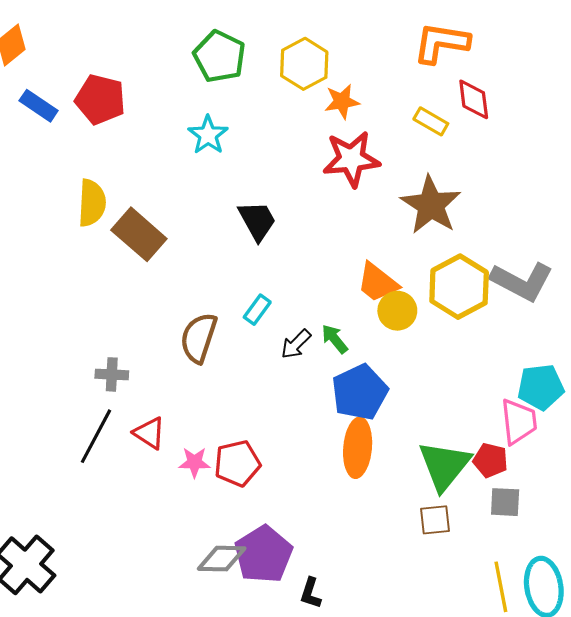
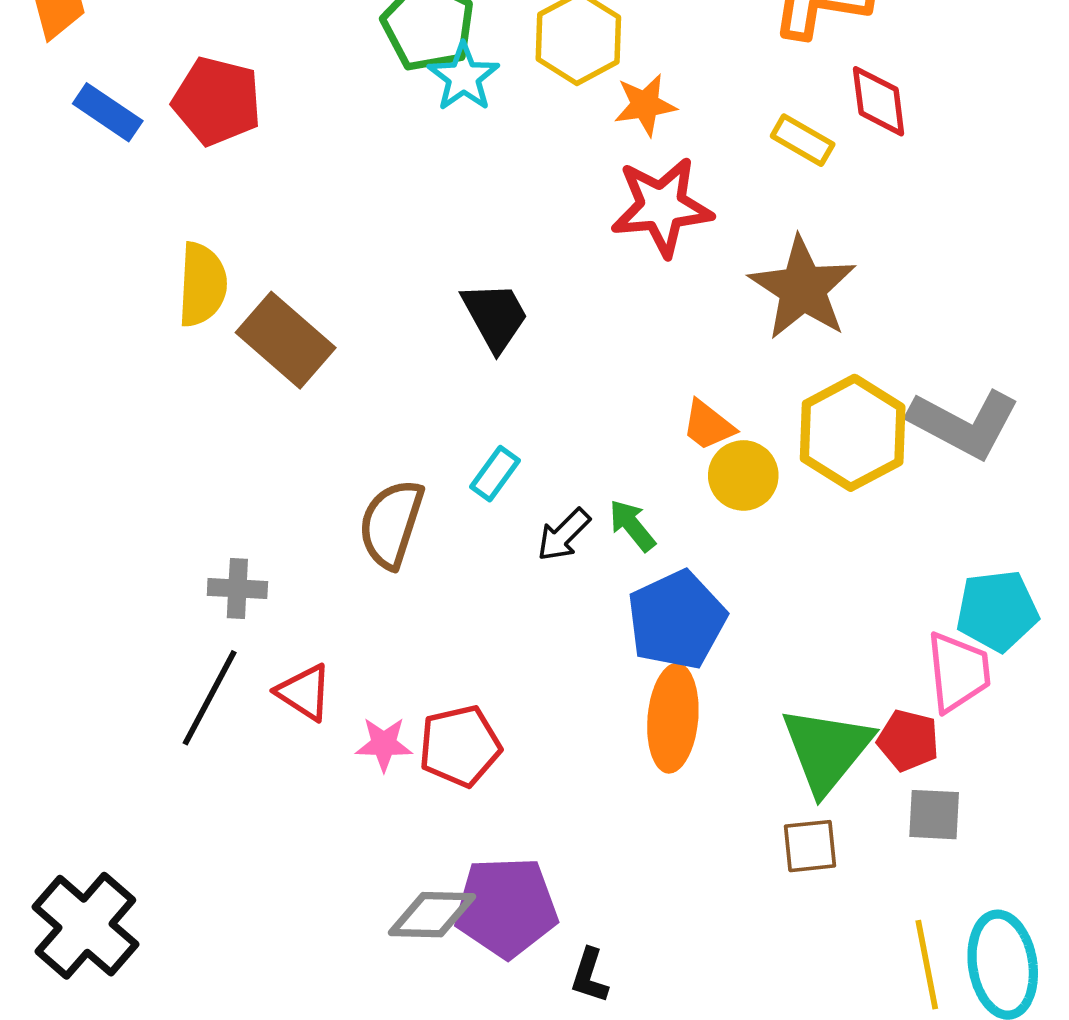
cyan star: (208, 135) -> (463, 77), moved
orange trapezoid: (377, 282) -> (708, 425), size x0.7
purple pentagon: (263, 554) -> (506, 907), turned 30

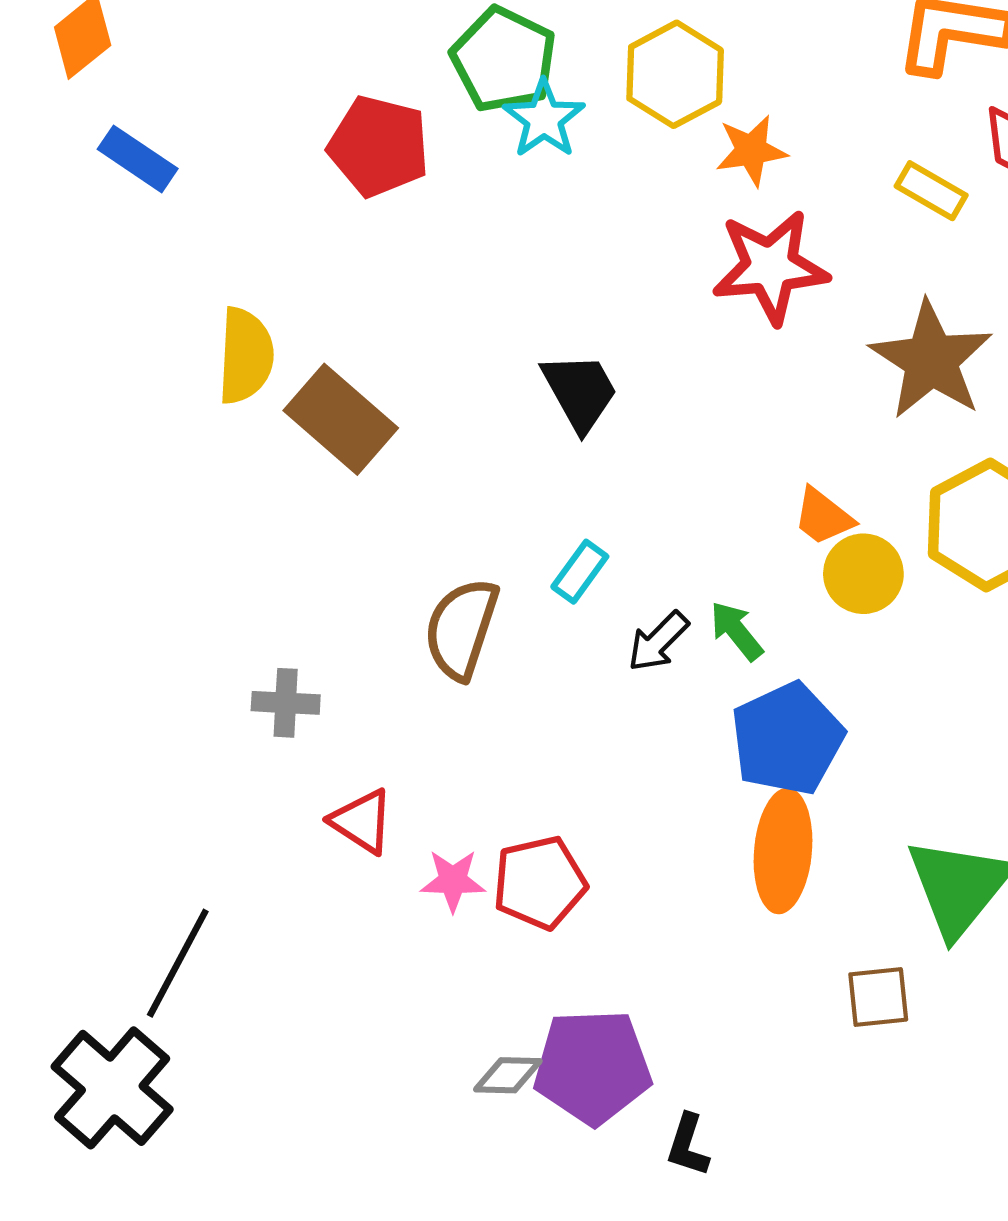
red pentagon: (217, 101) -> (379, 146), moved
black line: (210, 698) -> (178, 963), moved
brown square: (810, 846) -> (878, 997), moved
gray diamond: (432, 915) -> (508, 1075), size x0.7

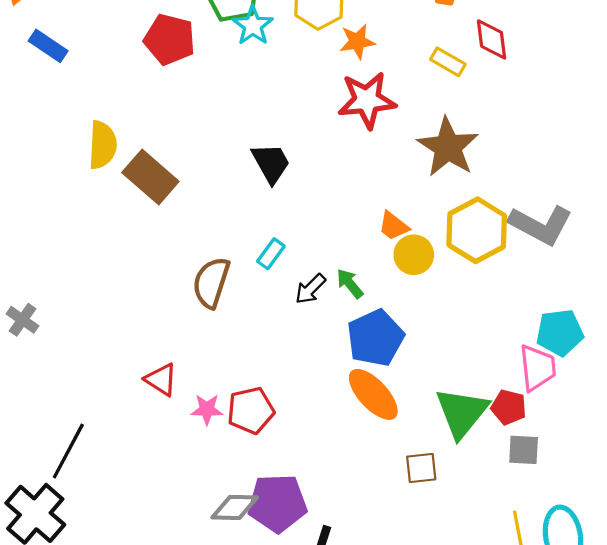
gray cross: (286, 703) -> (23, 320), moved, turned 32
orange ellipse: (783, 851) -> (373, 394), turned -48
gray diamond: (508, 1075) -> (235, 507), size x1.4

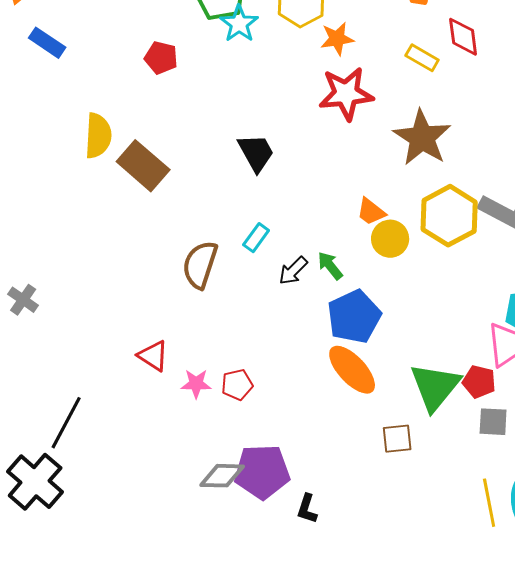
red pentagon: (170, 39) -> (161, 58), moved, size x0.7
red pentagon: (251, 410) -> (237, 385), size x0.7

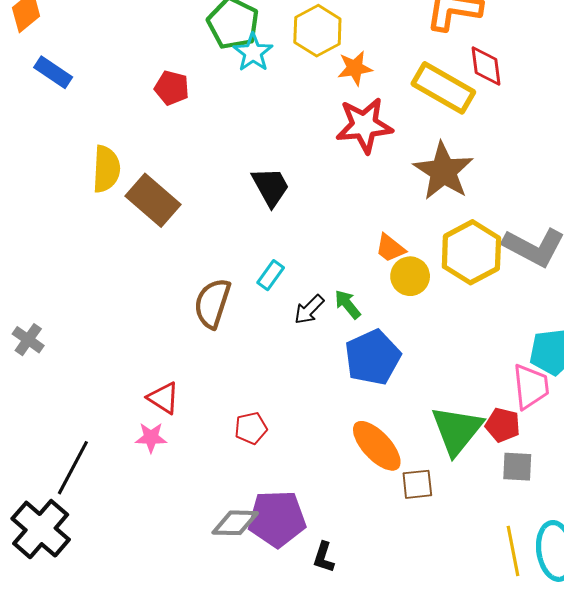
yellow rectangle: (422, 58) -> (443, 88), size x1.8
orange ellipse: (352, 370) -> (377, 446), moved
pink star: (196, 384) -> (151, 438), moved

